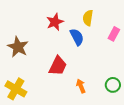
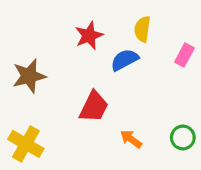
blue semicircle: (77, 37) -> (125, 60), turned -90
brown star: (18, 47) -> (29, 76), turned 30
orange arrow: (81, 86) -> (131, 139), turned -32

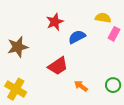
yellow semicircle: (142, 29) -> (103, 18), moved, turned 91
red trapezoid: (94, 107) -> (58, 66), turned 30

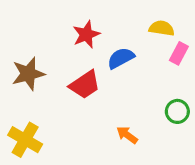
red trapezoid: (58, 66) -> (85, 85), moved
green circle: (113, 85) -> (177, 111), moved

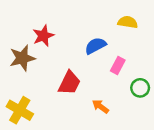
red star: (86, 35) -> (43, 36), moved
pink rectangle: (179, 53) -> (118, 66), moved
red trapezoid: (85, 85) -> (69, 83), moved, turned -30

